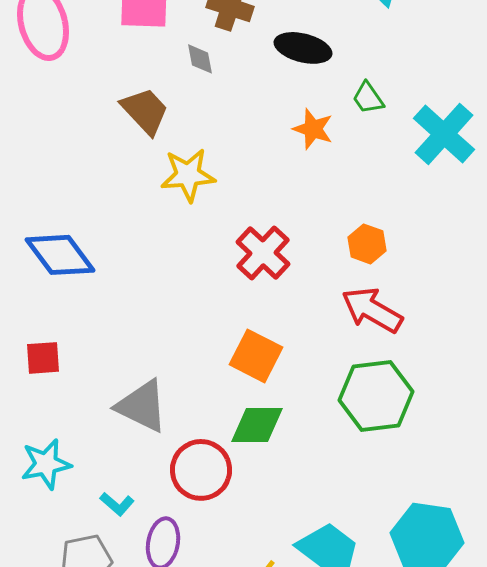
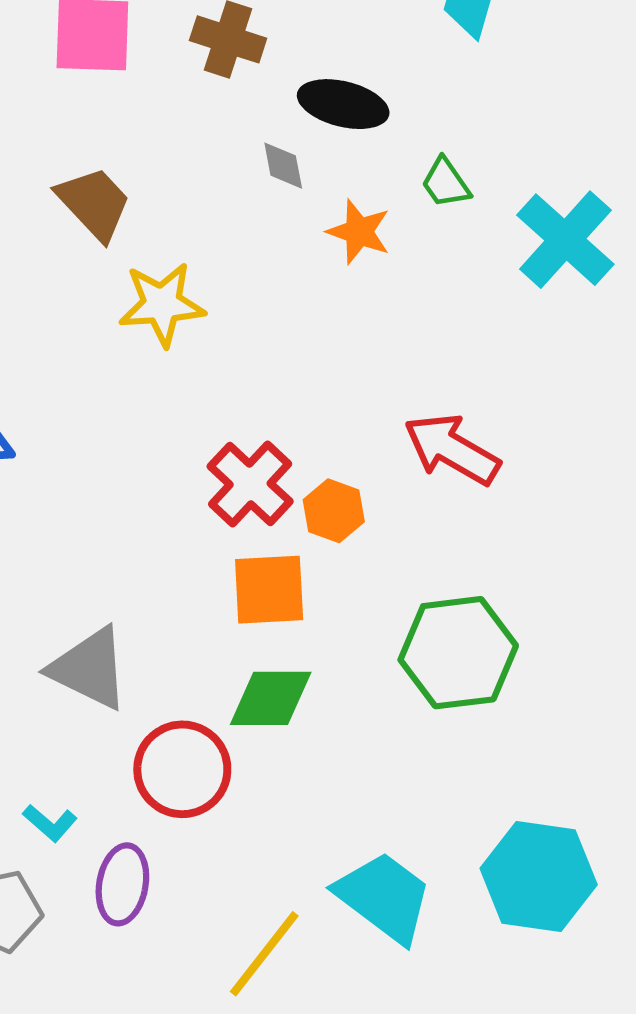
gray diamond: (200, 59) -> (283, 166), moved
orange hexagon: (367, 244) -> (334, 511), moved
red cross: (263, 253) -> (250, 484), moved
red arrow: (372, 310) -> (452, 449), moved
orange square: (256, 356) -> (269, 590), turned -30

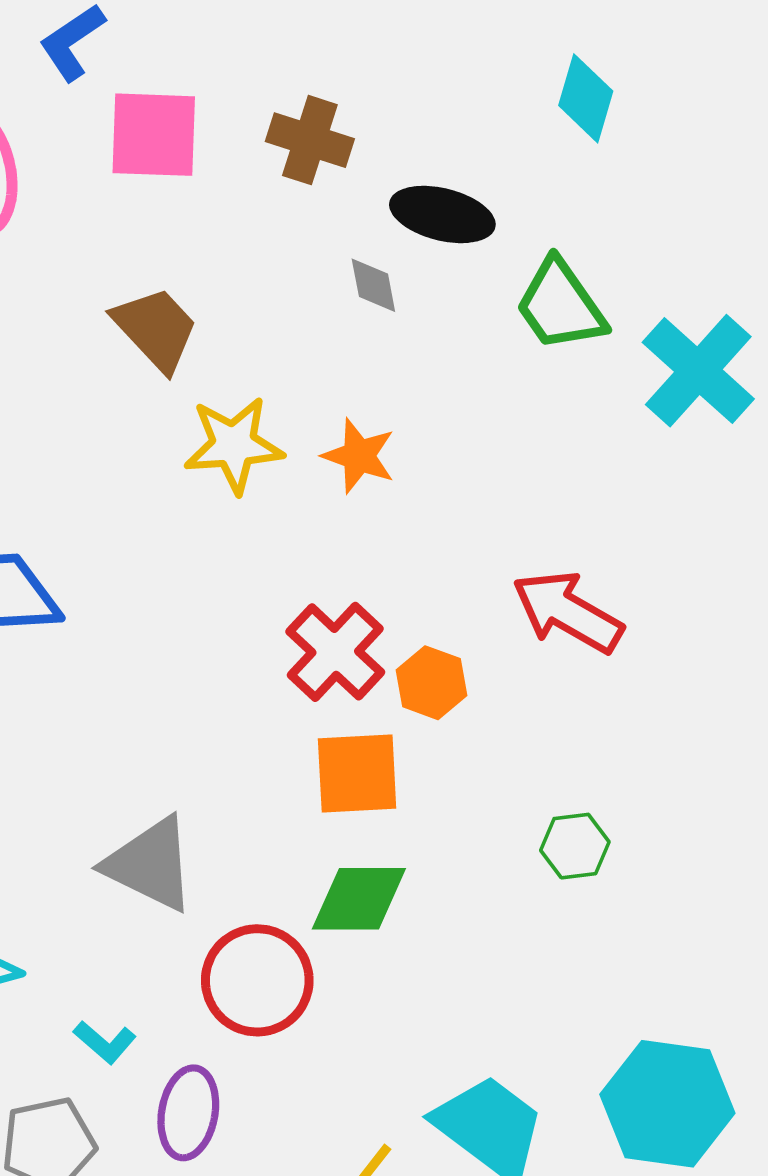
green trapezoid: (446, 183) -> (560, 305), size x1.6
orange star: (359, 232) -> (359, 456), moved
green hexagon: (458, 653) -> (575, 846), size x0.5

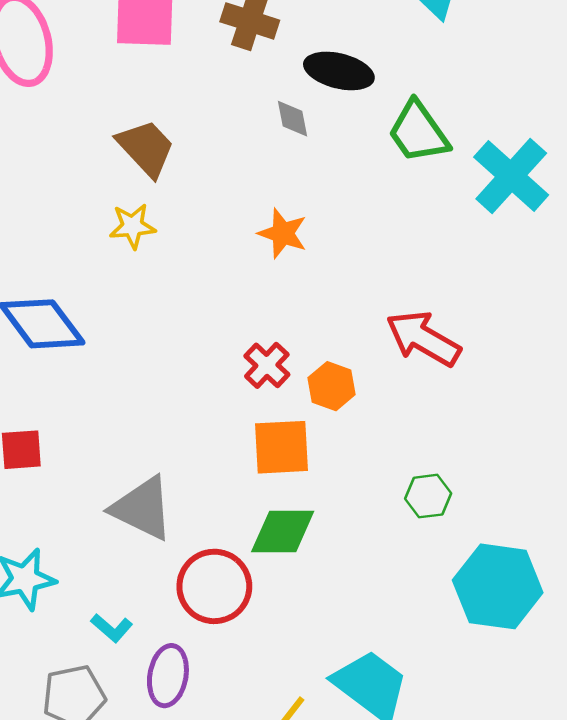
yellow star: (234, 445) -> (132, 226), moved, size x0.7
red cross: (335, 652) -> (267, 365), size x0.7
cyan hexagon: (667, 1104) -> (498, 586), moved

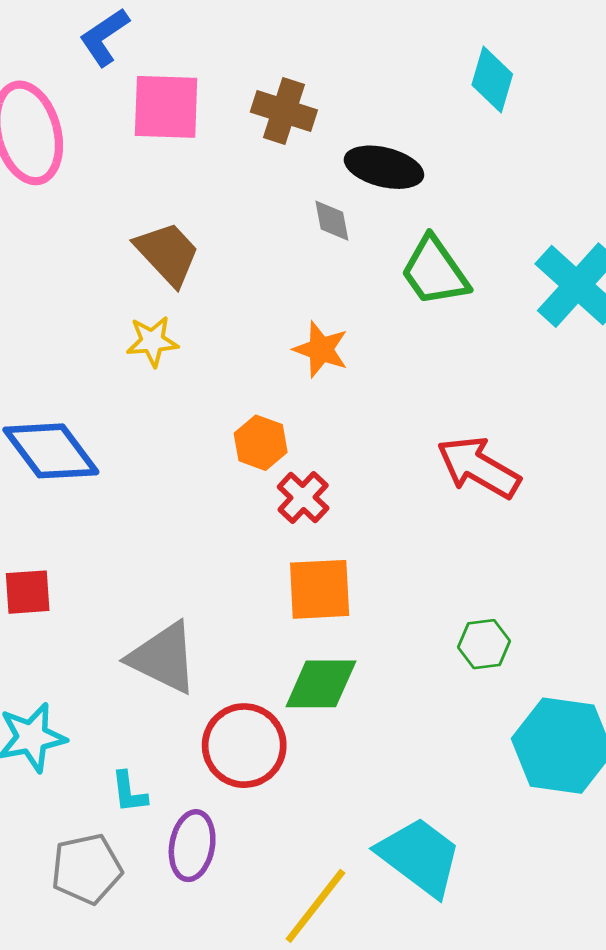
green trapezoid: (418, 132) -> (435, 271), moved
orange hexagon: (332, 386) -> (261, 443), moved
cyan L-shape: (112, 628) -> (129, 792), turned 42

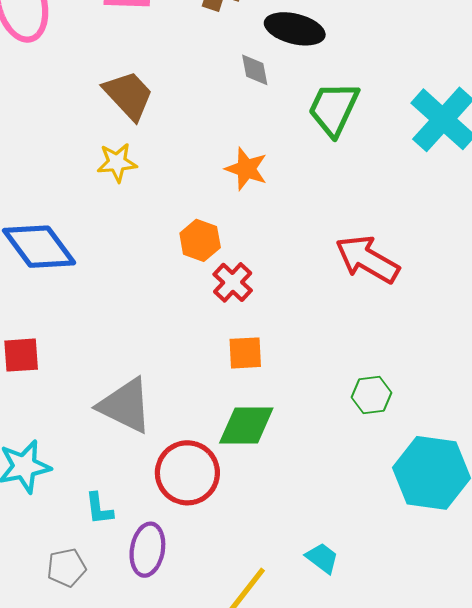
green trapezoid: (435, 271) -> (334, 109), turned 60
orange square: (320, 589) -> (245, 353), size x0.7
cyan trapezoid: (420, 857) -> (322, 558), size x0.5
gray pentagon: (87, 869) -> (66, 568), size x0.7

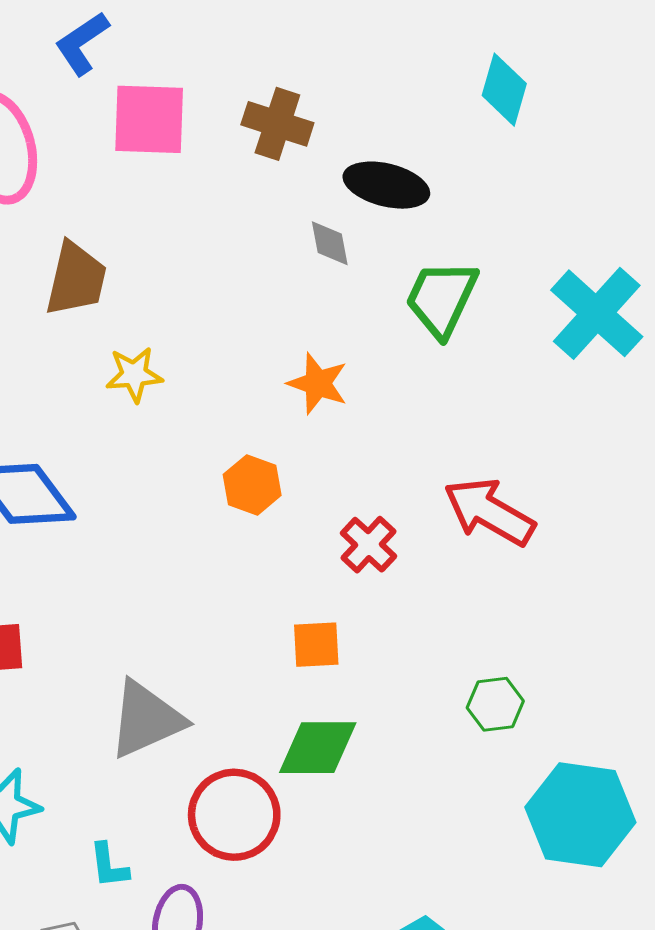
brown trapezoid: (128, 95) -> (76, 279), moved, turned 56
red cross: (233, 282) -> (368, 545), moved
gray triangle: (125, 406) -> (146, 719), turned -50

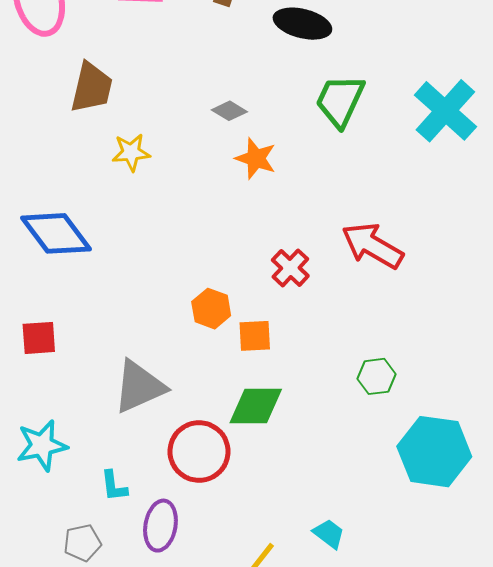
gray diamond: (330, 243) -> (229, 111), moved, turned -48
orange hexagon: (252, 485) -> (211, 309), moved

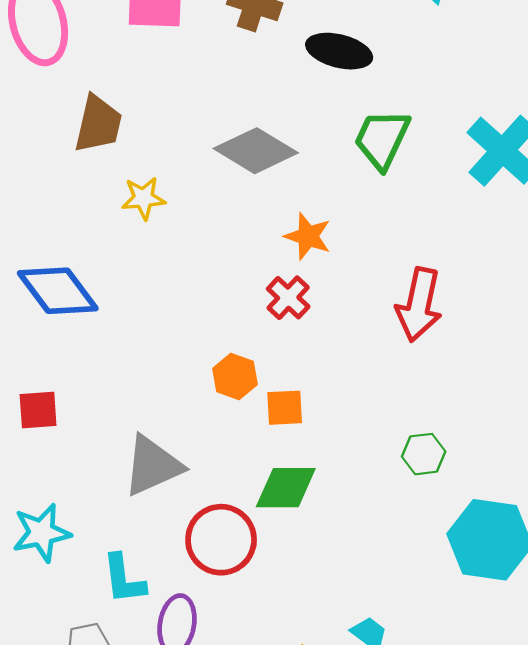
gray diamond: (229, 111) -> (256, 151), size x2.0
orange star: (256, 158) -> (308, 236), moved
red arrow: (372, 246) -> (419, 305), turned -108
red cross: (290, 268) -> (288, 298), moved
cyan L-shape: (114, 486) -> (124, 579), size x1.4

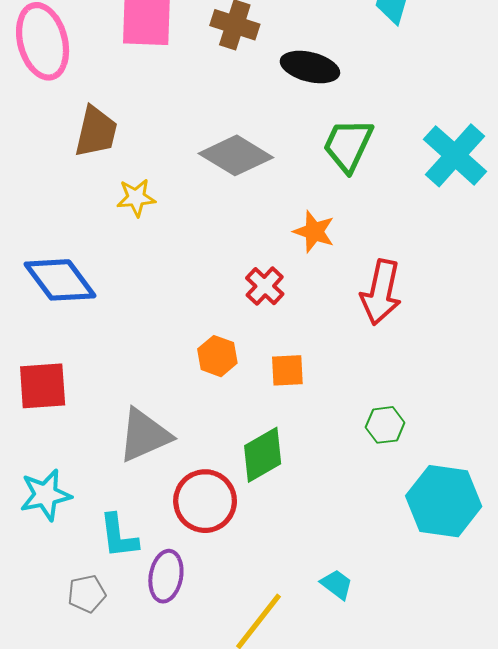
orange star: (308, 236) -> (314, 232), moved
orange square: (285, 408) -> (287, 370), moved
red square: (38, 410) -> (43, 386), size x1.4
green diamond: (286, 488) -> (263, 455), turned -30

